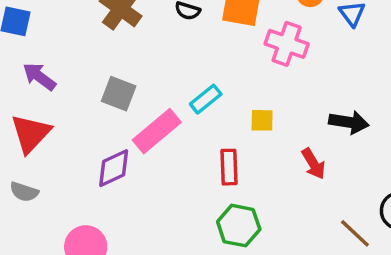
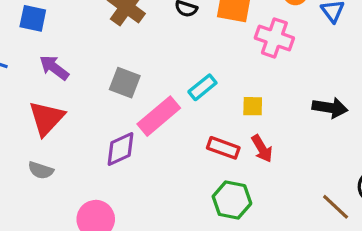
red arrow: (313, 164) -> (262, 149), moved
red rectangle: (229, 167) -> (223, 148), turned -68

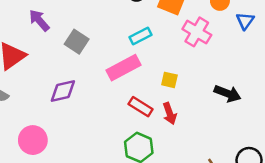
purple arrow: (54, 68) -> (39, 20), moved
cyan rectangle: (202, 87) -> (141, 36), moved
pink rectangle: (159, 116) -> (124, 68), moved

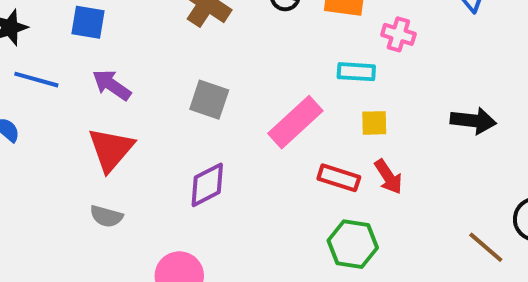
purple arrow: (39, 20) -> (112, 85), moved
pink cross: (197, 32) -> (398, 34), size x0.7
cyan rectangle: (141, 36) -> (356, 72), moved, turned 45

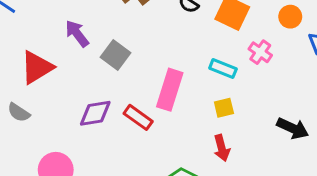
purple arrow: (112, 85) -> (77, 34), moved
pink rectangle: (295, 122) -> (170, 90), turned -48
yellow square: (374, 123) -> (224, 108), turned -30
red rectangle: (339, 178) -> (138, 117), moved

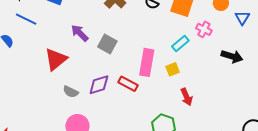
cyan rectangle: (223, 69) -> (180, 44), turned -54
yellow square: (224, 108) -> (173, 69), moved
gray semicircle: (19, 112) -> (71, 92), moved
black arrow: (293, 128) -> (232, 56), moved

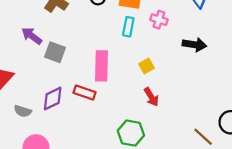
purple arrow: (80, 33) -> (32, 36), moved
cyan rectangle: (180, 44) -> (128, 27), moved, turned -30
yellow square: (173, 69) -> (146, 66), moved

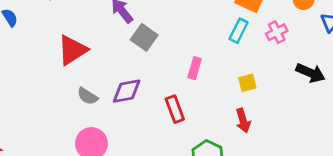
pink cross: (159, 20) -> (277, 32), turned 30
pink rectangle: (102, 66) -> (195, 68), size x0.6
red rectangle: (84, 93) -> (175, 109), moved, turned 35

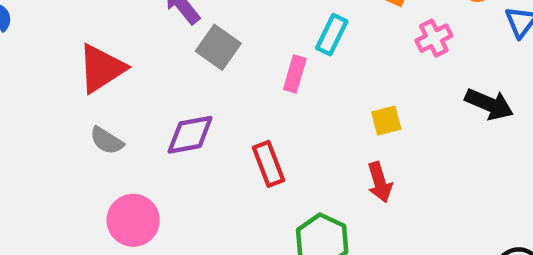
cyan rectangle: (239, 31) -> (332, 35), moved
pink rectangle: (195, 68) -> (295, 74), moved
gray semicircle: (87, 96) -> (107, 141), moved

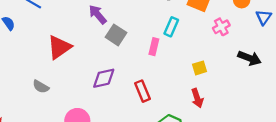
gray semicircle: (107, 141) -> (41, 87), moved

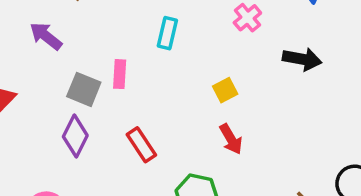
gray square: (116, 35) -> (84, 89), moved
pink rectangle: (154, 47) -> (120, 74), moved
purple diamond: (104, 78) -> (75, 136), turned -40

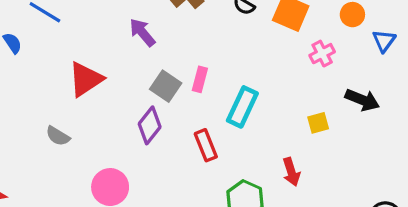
cyan rectangle: (167, 33) -> (242, 107), moved, size x1.4
yellow square: (225, 90) -> (318, 123), moved
red arrow: (231, 139) -> (291, 172), moved

